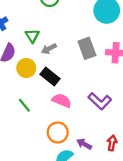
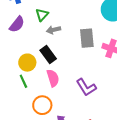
yellow circle: (26, 68) -> (27, 63), moved
pink semicircle: (62, 100) -> (53, 78), turned 36
green line: (24, 105) -> (23, 81), moved

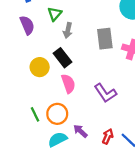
purple semicircle: (17, 24) -> (27, 25), turned -60
gray arrow: (54, 30) -> (68, 30), turned -64
green line: (23, 81) -> (35, 114), moved

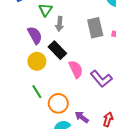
purple semicircle: (27, 25) -> (35, 35), moved
pink semicircle: (68, 84) -> (76, 69), moved
green line: (35, 114) -> (37, 92), moved

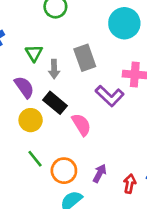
gray rectangle: (95, 28) -> (85, 58), moved
purple L-shape: (101, 79) -> (110, 96), moved
purple arrow: (82, 117) -> (100, 173), moved, turned 88

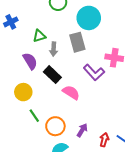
cyan circle: (124, 23) -> (89, 18), moved
green triangle: (34, 53) -> (39, 36), turned 40
yellow circle: (31, 120) -> (23, 92), moved
pink semicircle: (81, 125) -> (71, 92), turned -30

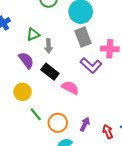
gray rectangle: (77, 42) -> (83, 37), moved
red arrow: (104, 140) -> (108, 132), turned -32

